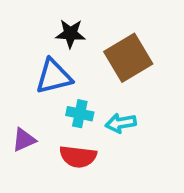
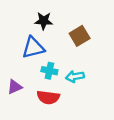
brown square: (128, 58) -> (80, 36), size x0.7

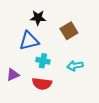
cyan arrow: (75, 77) -> (75, 66), moved

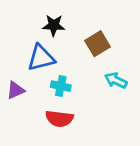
cyan arrow: (75, 66) -> (116, 80), moved, turned 35
purple triangle: (13, 75) -> (16, 90), moved

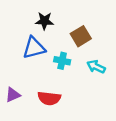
cyan cross: (61, 86) -> (62, 61), moved
purple triangle: (16, 90) -> (13, 95), moved

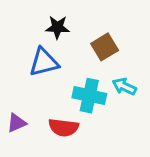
cyan cross: (62, 61) -> (89, 96), moved, size x1.5

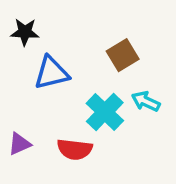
black star: (57, 27) -> (25, 32), moved
cyan cross: (89, 96) -> (105, 112), turned 32

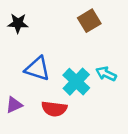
brown square: (123, 55) -> (89, 21), moved
blue triangle: (51, 73) -> (37, 69), moved, turned 32

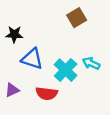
black star: (18, 23) -> (14, 34), moved

